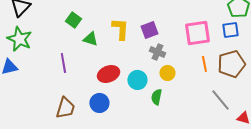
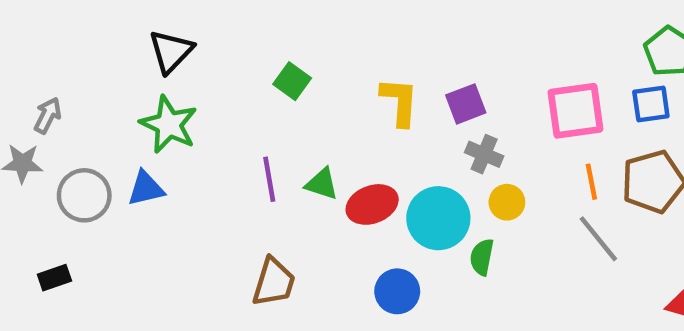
green triangle: (90, 39) -> (322, 184), moved
cyan circle: (137, 80) -> (438, 218), size x1.4
gray line: (220, 100) -> (598, 239), moved
blue circle: (99, 103) -> (397, 291), moved

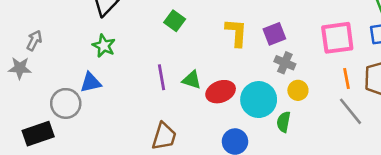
green star: (169, 125) -> (104, 46), size x0.7
gray circle: (84, 195) -> (66, 103), moved
black rectangle: (54, 278) -> (38, 134), size x1.6

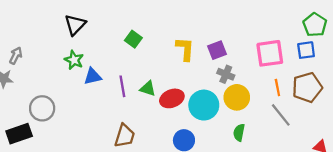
blue triangle: (91, 82) -> (93, 76), moved
yellow circle: (298, 90) -> (237, 97), size x1.5
green semicircle: (284, 122) -> (239, 133), moved

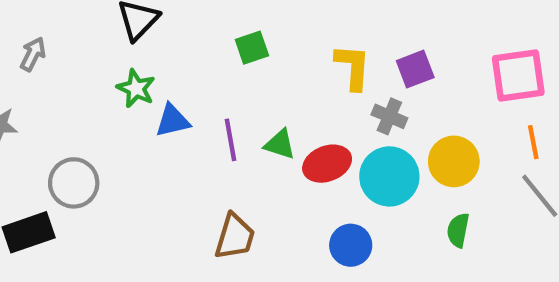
green square: (133, 39) -> (252, 48), turned 35
gray arrow: (16, 56) -> (33, 54), moved
gray cross: (226, 74) -> (389, 116), moved

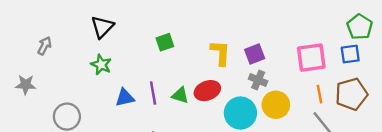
gray cross: (389, 116) -> (258, 80), moved
blue triangle: (172, 121) -> (125, 98), moved
red ellipse: (327, 164) -> (207, 91), moved

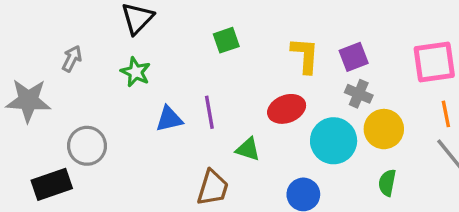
gray arrow: (44, 46) -> (72, 59), moved
gray star: (26, 85) -> (28, 101), size x1.5
green triangle: (180, 95) -> (248, 149), moved

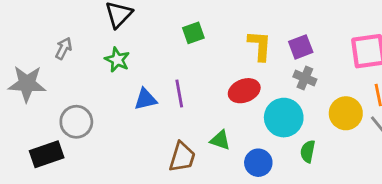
yellow circle: (384, 129) -> (346, 113), moved
green triangle: (248, 149) -> (220, 140), moved
green semicircle: (387, 183) -> (308, 151), moved

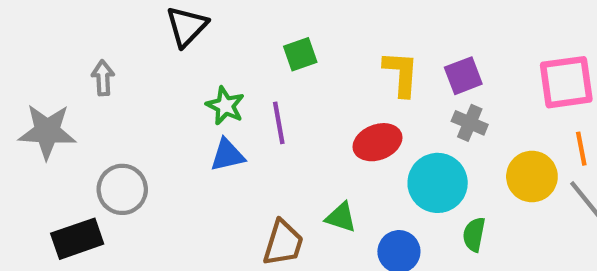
gray arrow: (64, 48) -> (103, 78), turned -30
green star: (117, 60) -> (225, 106), moved
purple line: (179, 94) -> (279, 123), moved

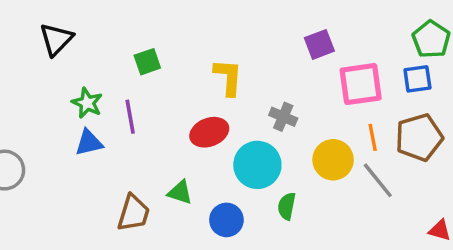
purple square: (463, 76) -> (319, 44), moved

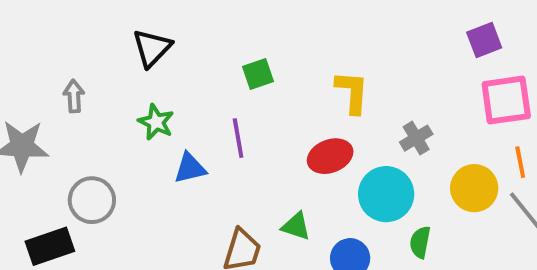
purple square: (319, 44) -> (484, 40), moved
green star: (87, 103) -> (156, 122), moved
gray cross: (283, 117) -> (416, 138), turned 36

